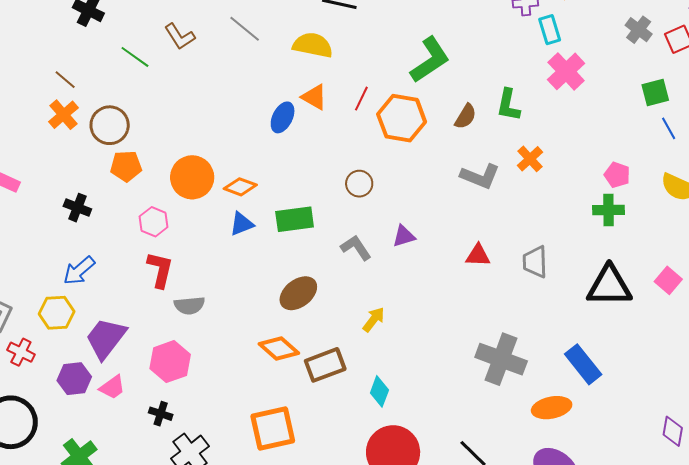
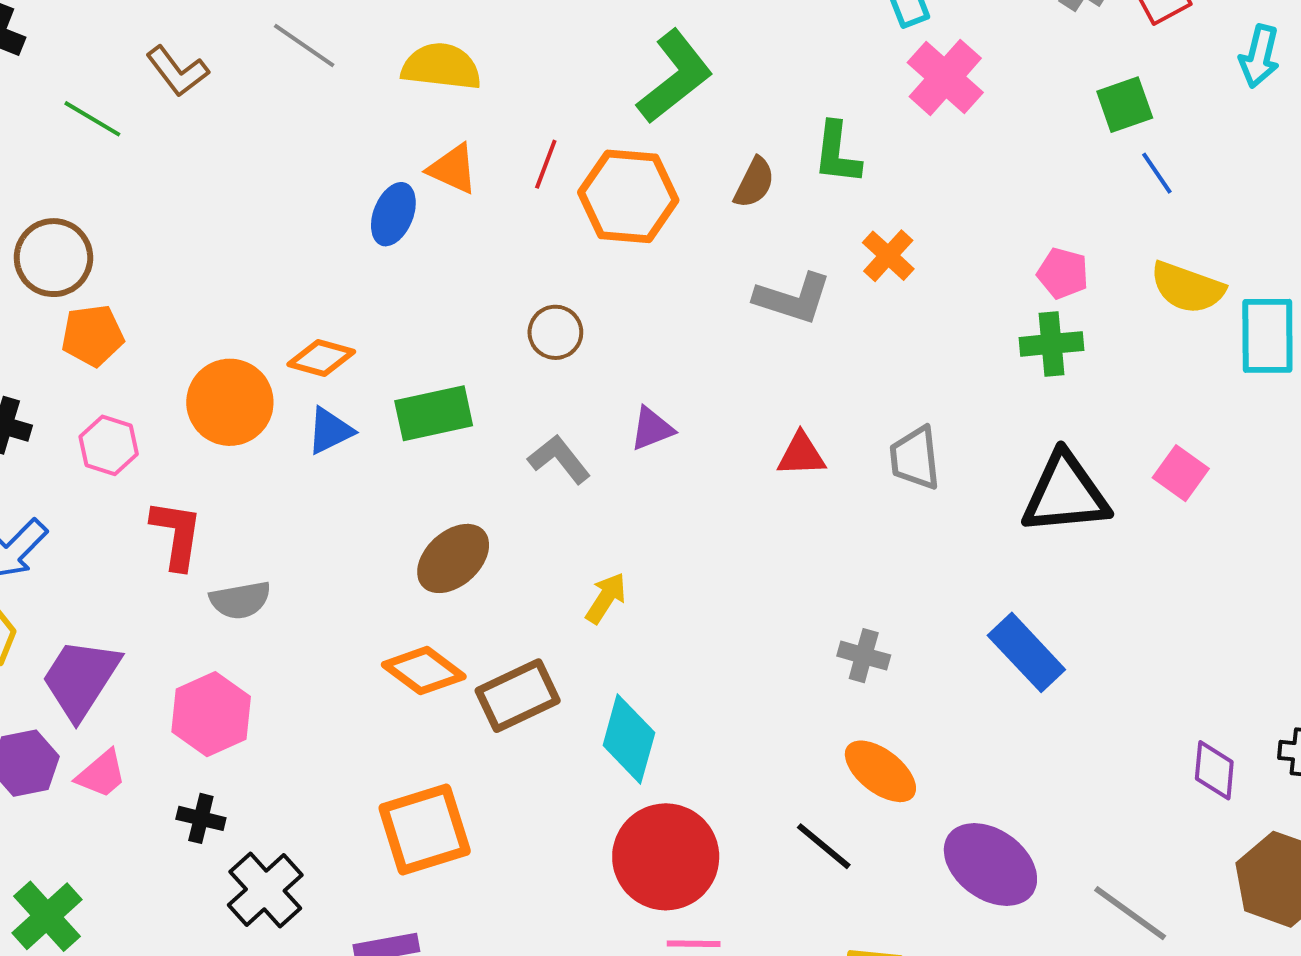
orange circle: (192, 177) -> (230, 402), moved
pink hexagon: (154, 222) -> (109, 445), moved
gray cross: (501, 359) -> (864, 656), size x0.5
cyan diamond: (379, 391) -> (629, 739), size x1.4
orange ellipse: (552, 408) -> (880, 771), moved, turned 54

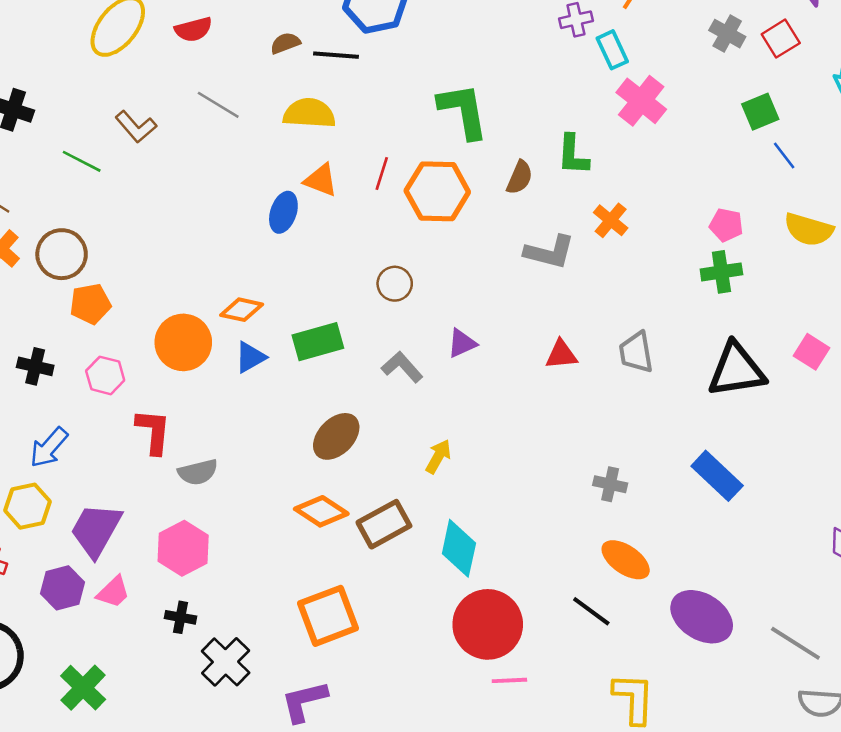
green L-shape: (675, 77) -> (463, 111), turned -58

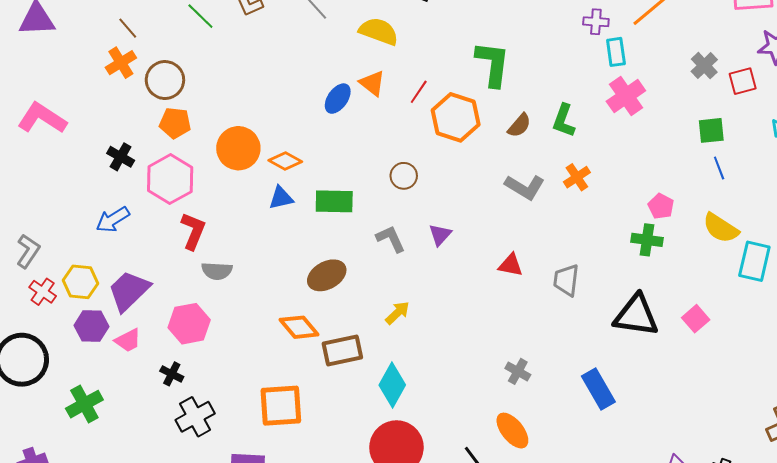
orange circle: (183, 342) -> (238, 148), moved
purple triangle: (462, 343) -> (440, 235), turned -40
pink hexagon: (105, 375) -> (170, 179), size x1.6
yellow hexagon: (28, 506) -> (81, 282), moved

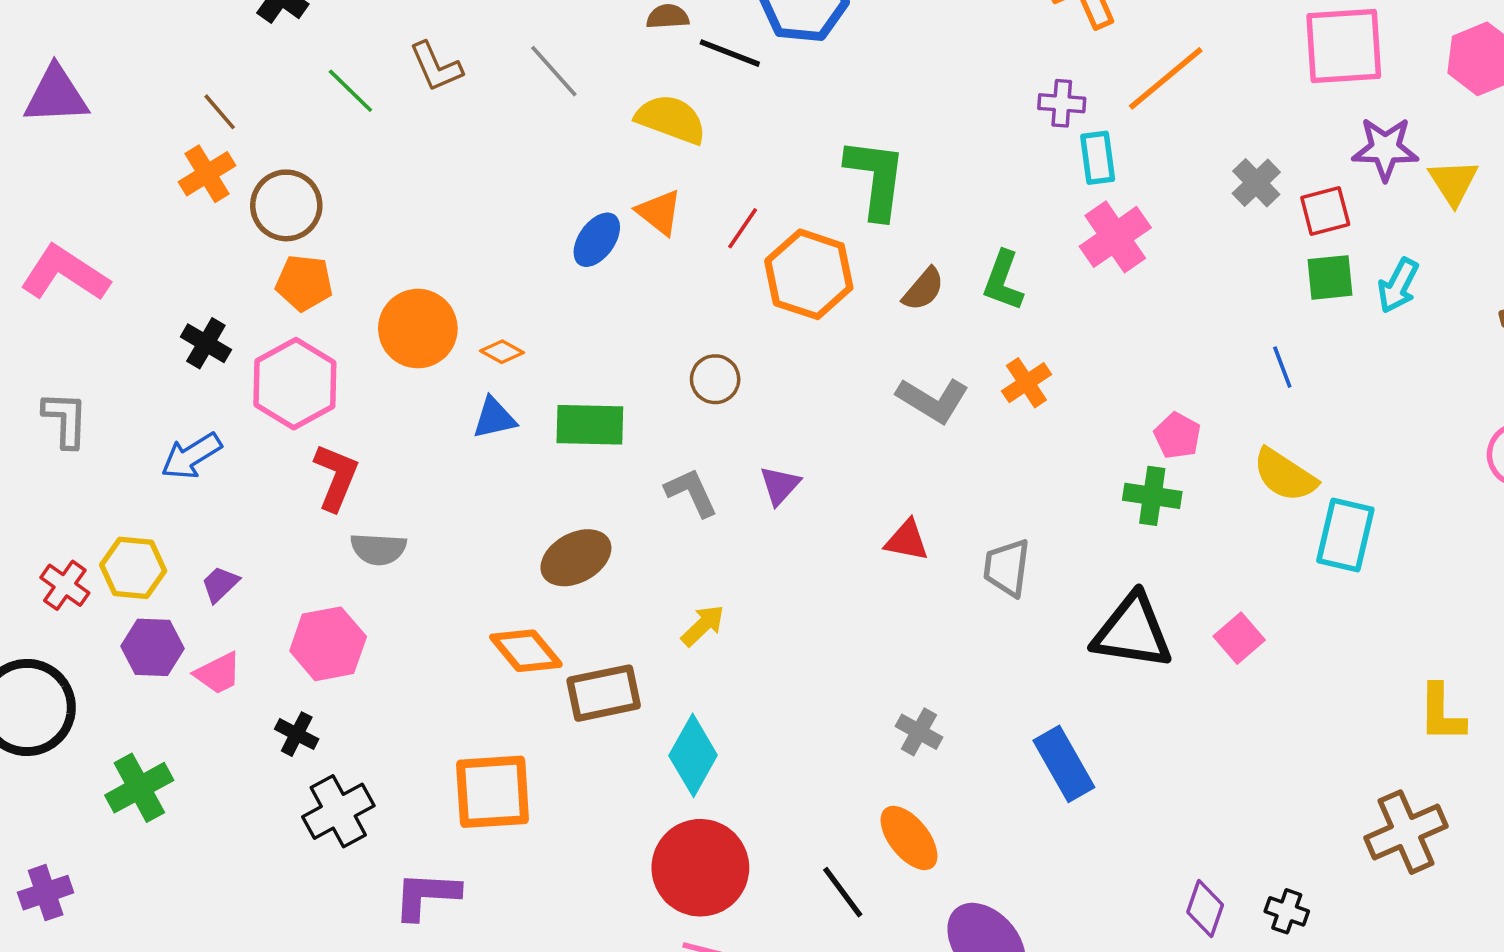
green square: (711, 130) -> (1330, 277), moved
orange diamond: (285, 161) -> (502, 352), size x0.7
gray L-shape: (28, 251) -> (65, 419), moved, turned -32
purple trapezoid: (129, 291) -> (220, 584), size x0.5

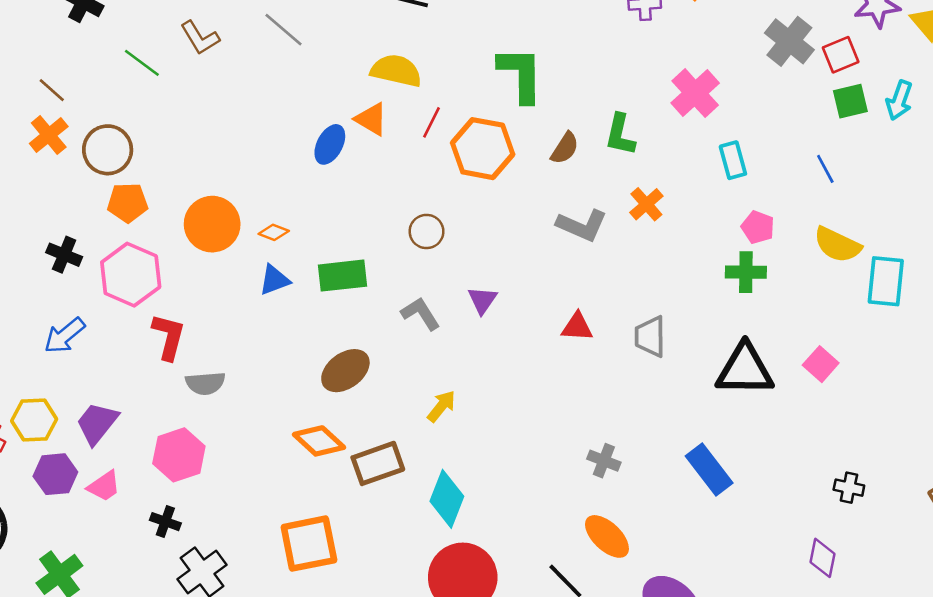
yellow semicircle: (671, 119) -> (396, 71), moved
cyan rectangle: (1098, 158) -> (733, 160), moved
gray cross: (1256, 183) -> (789, 41), size x1.4
purple trapezoid: (220, 584) -> (97, 423), size x1.6
black cross: (1287, 911) -> (849, 488), moved

